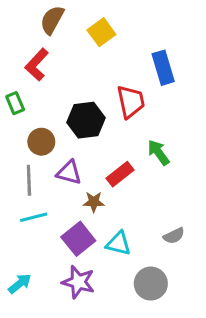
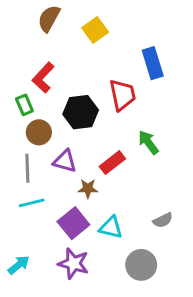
red L-shape: (37, 65) -> (43, 78), moved
green rectangle: (15, 103) -> (24, 105), moved

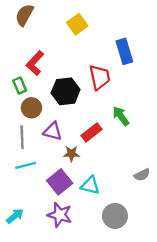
brown semicircle: (49, 18) -> (24, 15), moved
gray semicircle: (163, 220) -> (142, 175), moved

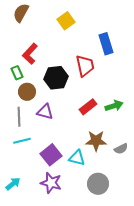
green arrow: (121, 116) -> (114, 106), moved, turned 108
red rectangle: (91, 132) -> (88, 107), moved
brown star: (71, 154) -> (96, 141), moved, size x1.5

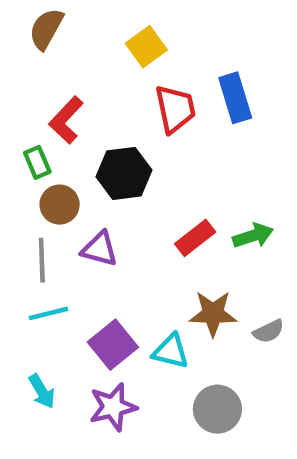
red trapezoid: (85, 66) -> (175, 109), moved
purple star: (51, 183) -> (113, 407), turned -30
cyan arrow: (13, 184) -> (42, 391), moved, turned 98

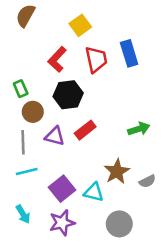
red L-shape: (66, 120) -> (57, 59), moved
red rectangle: (195, 238) -> (85, 130), moved
brown star: (213, 313) -> (117, 172), turned -30

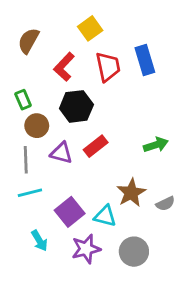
brown semicircle: (25, 16) -> (29, 41), moved
cyan arrow: (23, 214) -> (39, 241), moved
purple star: (62, 223) -> (86, 249), moved

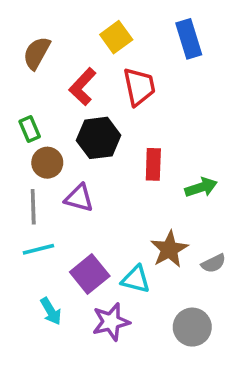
blue rectangle: (145, 60) -> (189, 39), moved
red rectangle: (96, 146) -> (153, 164), moved, turned -50
gray circle: (134, 252) -> (192, 327), moved

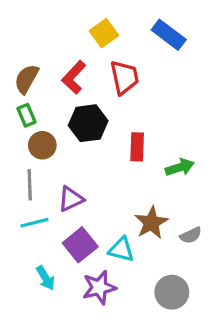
blue rectangle: (189, 39) -> (169, 35), turned -36
brown semicircle: (37, 53) -> (27, 79), moved
purple triangle: (79, 198) -> (71, 199), moved, turned -40

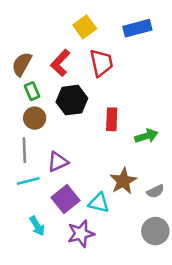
blue rectangle: (169, 35) -> (137, 28), turned -52
green rectangle: (27, 115) -> (32, 91), moved
gray circle: (172, 292) -> (155, 231), moved

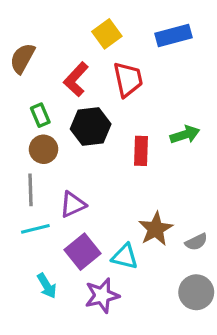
brown semicircle: (22, 64) -> (22, 58), moved
green arrow: (146, 136) -> (185, 135), moved

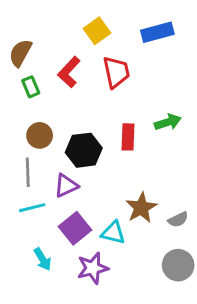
green rectangle: (40, 115) -> (31, 87), moved
black hexagon: (91, 127) -> (84, 150), moved

